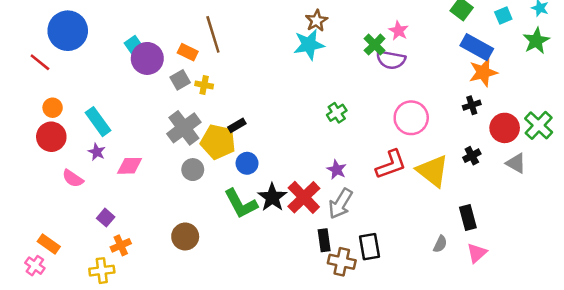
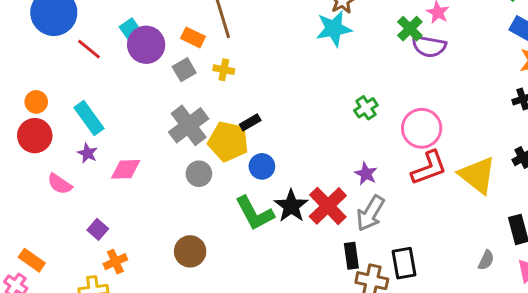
red line: (40, 62) -> (89, 49), moved
yellow cross: (204, 85) -> (224, 70), moved
pink circle: (411, 118) -> (422, 128), moved

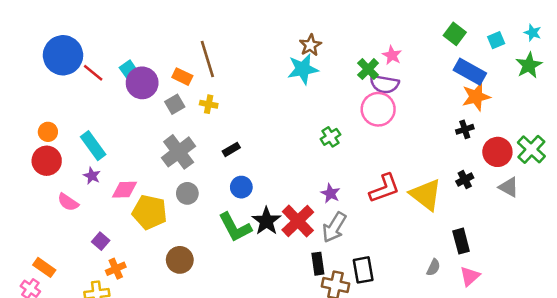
red line: (89, 49) -> (93, 73), moved
pink circle: (422, 128) -> (378, 109), moved
yellow pentagon: (228, 141) -> (150, 212), moved

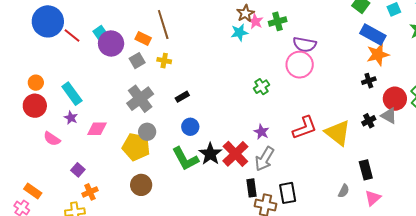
pink star: (392, 55) -> (255, 21), moved
cyan star: (303, 69) -> (239, 32), size x0.7
green cross: (368, 69) -> (278, 21), moved, turned 30
gray triangle: (509, 187) -> (389, 116), moved
yellow pentagon: (150, 212) -> (136, 147), moved

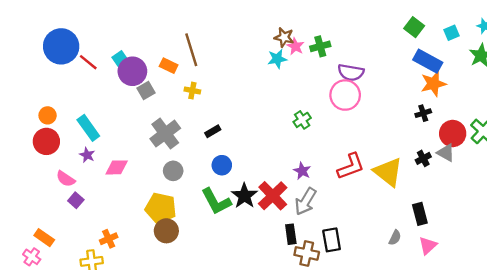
brown star: (245, 13) -> (284, 37), turned -30
gray square: (137, 61) -> (146, 91), moved
yellow pentagon: (136, 147) -> (161, 208), moved
purple square: (78, 170) -> (76, 200), moved

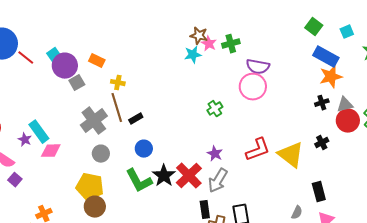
brown line: (191, 50) -> (117, 108), moved
cyan rectangle: (88, 128) -> (39, 132), moved
gray triangle: (446, 153) -> (345, 105), moved, turned -42

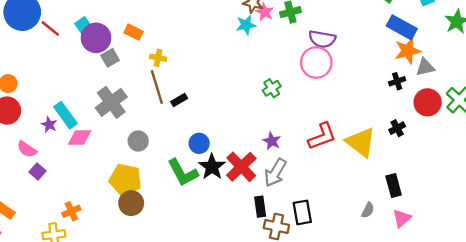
gray triangle: (345, 105) -> (425, 67), moved
gray cross: (94, 121) -> (111, 102), moved
blue circle: (144, 149) -> (199, 143), moved

